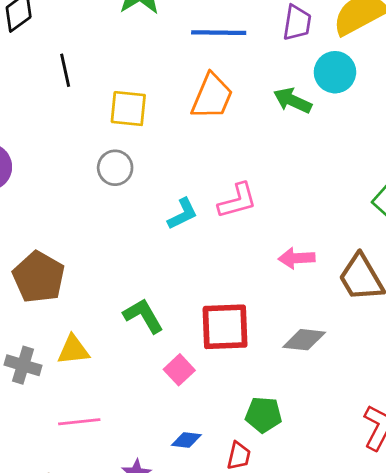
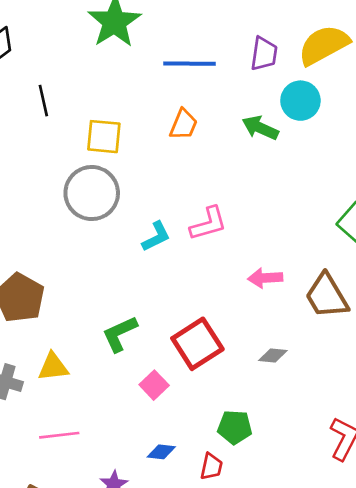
orange trapezoid: (212, 96) -> (183, 124), size x0.7
gray circle: (115, 168) -> (92, 193), size x1.6
green L-shape: (143, 316) -> (120, 334), turned -84
red square: (225, 327) -> (197, 344), turned -30
gray diamond: (304, 340) -> (273, 355), size x0.7

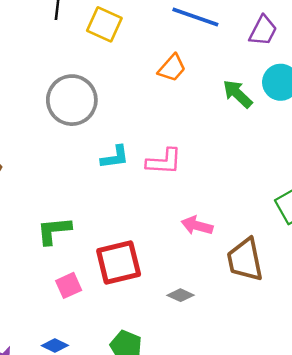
yellow square: (104, 137) -> (104, 24), moved

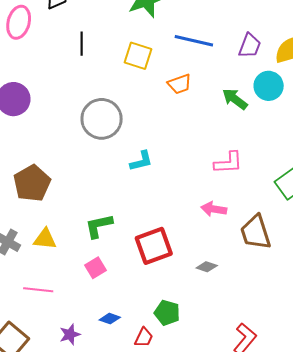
yellow square: (104, 24) -> (138, 56), moved
orange trapezoid: (172, 68) -> (180, 84), turned 35
pink L-shape: (164, 161) -> (228, 163), moved
pink square: (69, 285) -> (95, 268), moved

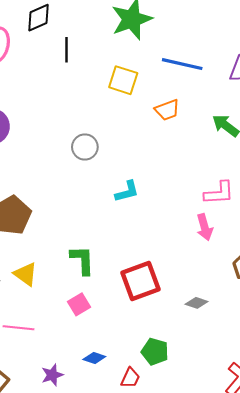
black line: (82, 44) -> (67, 50), moved
gray circle: (102, 119) -> (85, 147), size x0.6
pink arrow: (214, 209) -> (205, 227), moved, turned -115
green L-shape: (99, 226) -> (82, 260), turned 100
yellow triangle: (45, 239) -> (26, 274), turned 30

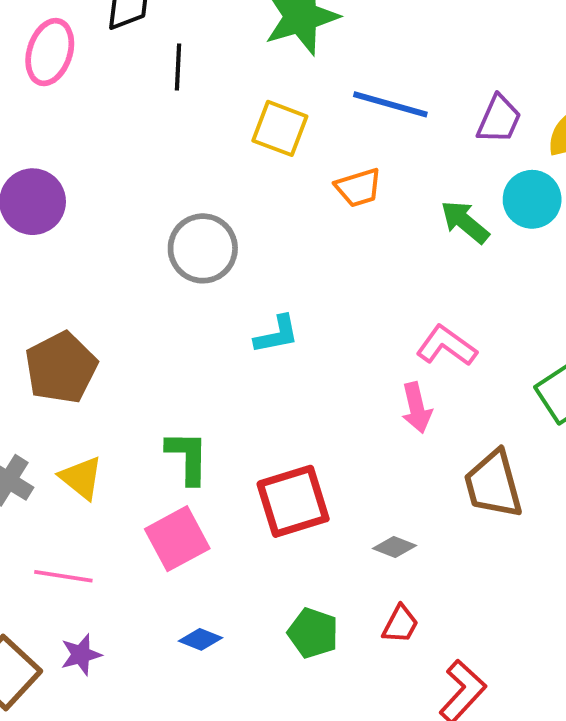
gray circle: (85, 147) -> (203, 248), size x1.4
pink L-shape: (219, 193) -> (446, 346), turned -144
pink square: (79, 304) -> (177, 539), size x1.5
purple star: (52, 375) -> (81, 655), moved
red trapezoid: (130, 378) -> (400, 624), moved

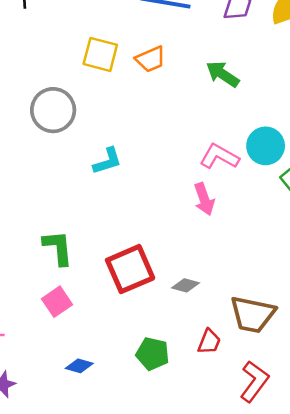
yellow square: (280, 128) -> (100, 54), moved
cyan circle: (532, 199) -> (266, 146), moved
brown trapezoid: (493, 484) -> (253, 314), moved, turned -57
pink square: (177, 539) -> (57, 302), size x0.7
gray diamond: (395, 547) -> (185, 285), moved

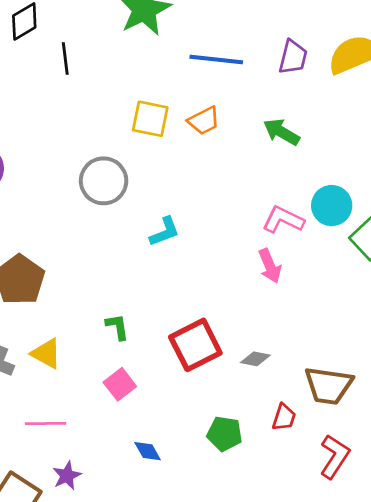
green L-shape: (58, 248) -> (117, 327), size x0.7
blue diamond: (79, 366) -> (148, 451), turned 48

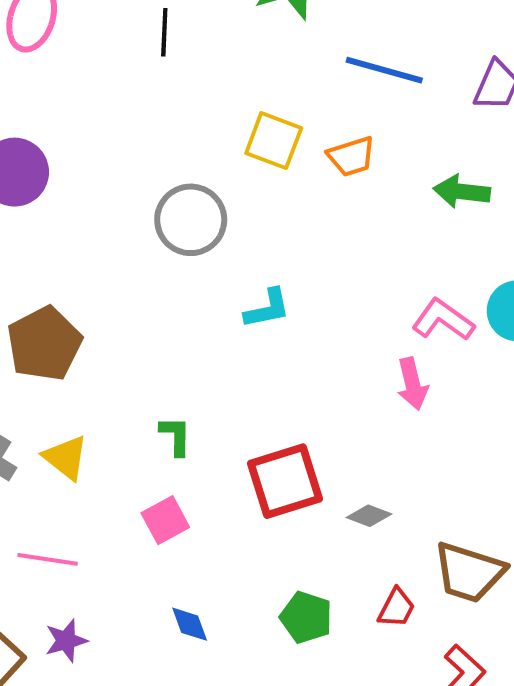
green arrow: (281, 132) -> (462, 192), turned -33

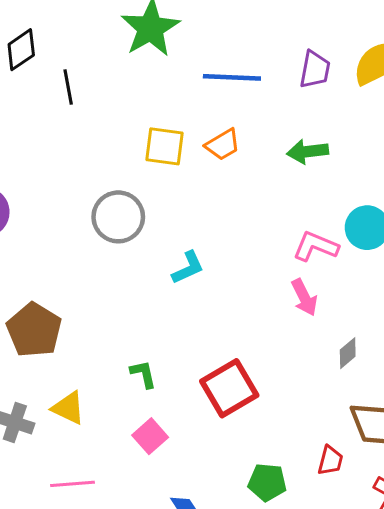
gray diamond: (369, 516) -> (348, 353), moved, turned -48

